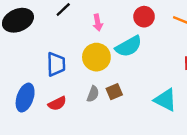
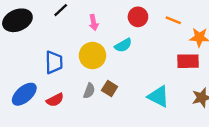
cyan semicircle: (129, 46) -> (123, 45), size x0.7
brown square: (114, 92) -> (110, 88), turned -35
blue ellipse: (25, 98) -> (24, 94), turned 30

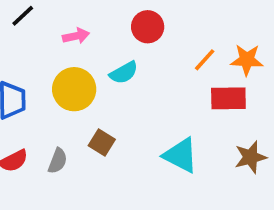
orange line: (173, 20) -> (205, 60), moved, turned -70
pink arrow: (94, 23) -> (76, 36), turned -91
gray semicircle: (89, 91) -> (58, 161), moved

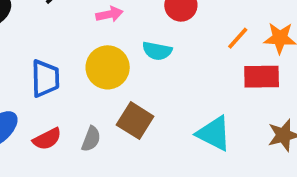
cyan semicircle: (124, 73) -> (157, 51), turned 40
brown square: (102, 142) -> (135, 121), size x1.4

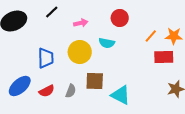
brown square: (135, 121) -> (95, 81), turned -30
cyan triangle: (214, 133) -> (121, 95), moved

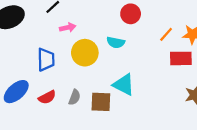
pink arrow: (81, 23) -> (68, 28), moved
brown square: (95, 81) -> (101, 102), moved
cyan triangle: (121, 95) -> (124, 85), moved

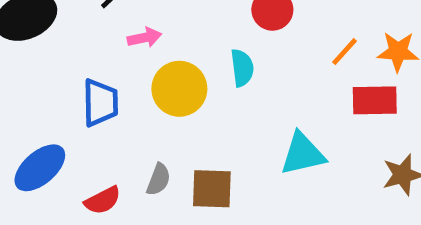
cyan semicircle: (116, 42) -> (242, 68), turned -108
cyan triangle: (124, 85) -> (303, 154), moved, turned -40
red semicircle: (47, 97) -> (103, 200), moved

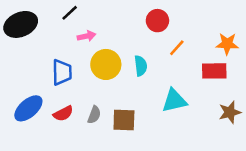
orange line: (344, 52) -> (177, 48), moved
cyan semicircle: (242, 68) -> (141, 66), moved
red semicircle: (103, 200) -> (63, 114), moved

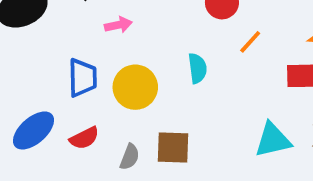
yellow circle: (106, 64) -> (135, 87), moved
cyan triangle: (174, 101) -> (273, 140), moved
gray semicircle: (94, 115) -> (130, 157), moved

